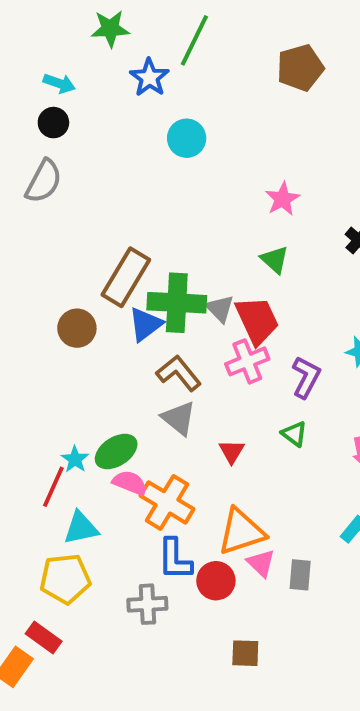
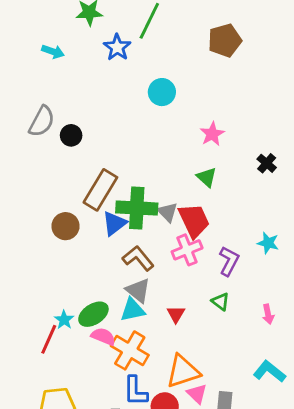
black circle: (53, 123) -> (71, 135), moved
cyan circle: (187, 138) -> (162, 92), moved
cyan triangle: (81, 528) -> (133, 310), moved

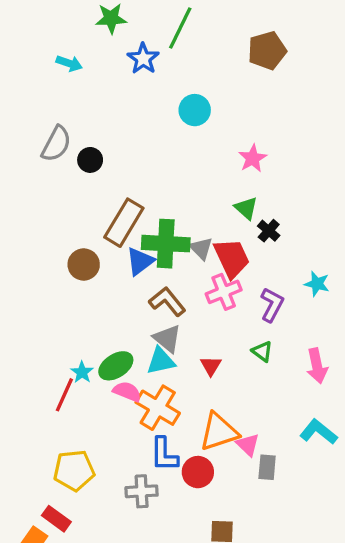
black cross: (267, 163) -> (269, 231), moved
pink arrow: (268, 314) -> (317, 366), size x1.5
pink triangle: (197, 394) -> (248, 445), moved

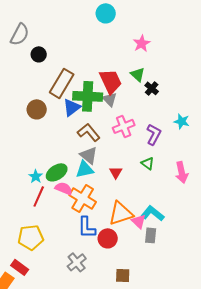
black circle: (90, 160) -> (39, 54), moved
red trapezoid: (232, 258) -> (111, 81), moved
red line: (64, 395) -> (39, 196), moved
cyan L-shape: (319, 432) -> (153, 213), moved
gray cross: (142, 491) -> (77, 262), moved, turned -36

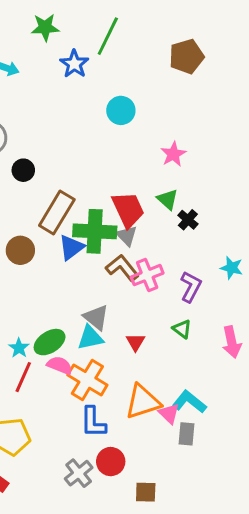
brown L-shape: (89, 132) -> (122, 268), moved
red circle: (108, 238) -> (111, 462), moved

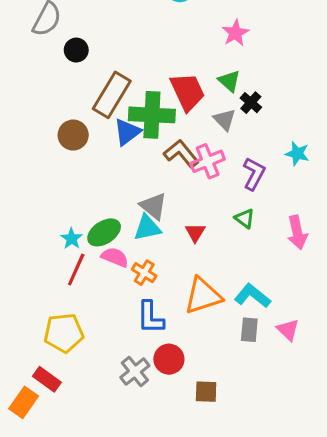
gray triangle: (127, 236) -> (225, 120), moved
orange cross: (87, 380) -> (144, 273), size x0.6
pink triangle: (169, 413) -> (288, 330), moved

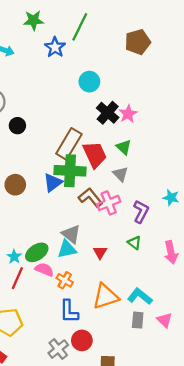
brown rectangle: (112, 95) -> (69, 144), moved
black cross: (251, 103) -> (108, 113), moved, size x1.5

